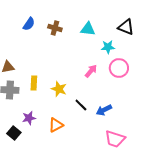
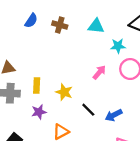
purple star: (29, 118) -> (39, 112), moved

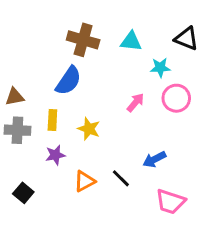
blue semicircle: (31, 21) -> (68, 81), moved, size x1.5
brown cross: (60, 25) -> (83, 40), size x1.5
black line: (88, 110) -> (121, 178), moved

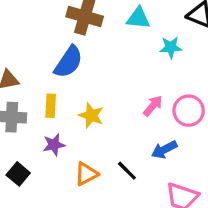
pink circle: (176, 98) -> (189, 111), moved
pink arrow: (135, 103) -> (153, 106), moved
black square: (23, 193) -> (18, 174), moved

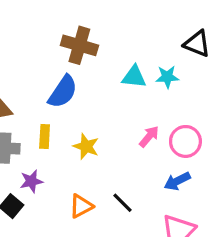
cyan triangle: (138, 18) -> (134, 77), moved
purple star: (54, 145) -> (31, 181), moved
blue arrow: (164, 150) -> (177, 181), moved

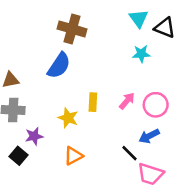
cyan triangle: (134, 77) -> (139, 19), moved, turned 48
yellow rectangle: (45, 136) -> (93, 102), moved
yellow star: (86, 146) -> (68, 118), moved
black line: (122, 203) -> (130, 153), moved

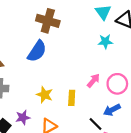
yellow rectangle: (93, 102) -> (72, 98), moved
purple star: (34, 136) -> (23, 117), moved

